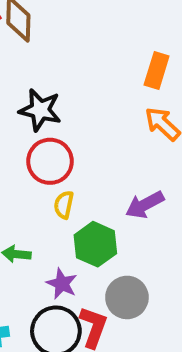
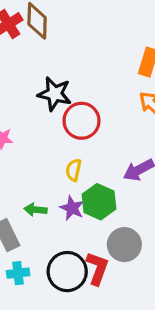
red circle: (50, 161) -> (81, 121), moved
purple star: (62, 284) -> (72, 208), moved

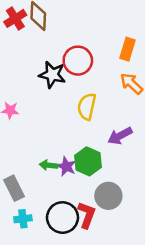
red circle: (81, 121) -> (78, 61), moved
yellow semicircle: (74, 170) -> (87, 107), moved, size x1.5
green arrow: (35, 210) -> (48, 165), moved

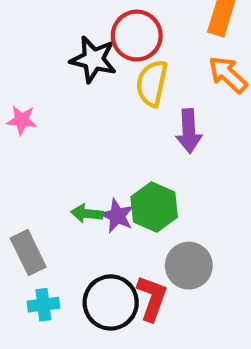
yellow semicircle: (87, 107) -> (152, 83), moved
purple arrow: (120, 136) -> (189, 131), moved, turned -65

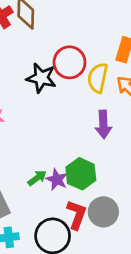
yellow semicircle: (152, 83) -> (98, 78), moved
green arrow: (87, 213) -> (37, 178), turned 138
red L-shape: (152, 298) -> (77, 215), moved

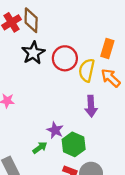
black star: (41, 78) -> (33, 53), moved, turned 30
purple star: (57, 179) -> (55, 130), moved

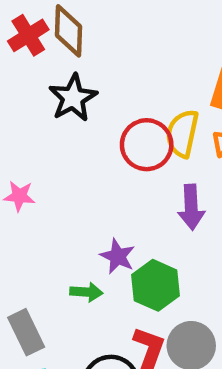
red circle: (65, 58) -> (147, 145), moved
green arrow: (40, 148) -> (86, 292), turned 40

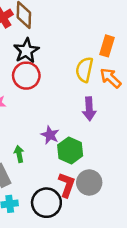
red circle: (147, 145) -> (26, 76), moved
green arrow: (86, 292) -> (19, 154), moved, turned -105

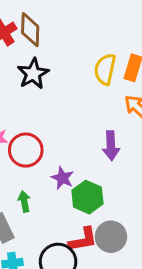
yellow semicircle: (84, 70) -> (105, 69), moved
red circle: (26, 76) -> (26, 150), moved
red L-shape: (67, 185) -> (83, 240), turned 60

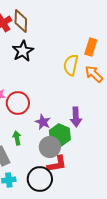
yellow semicircle: (105, 69) -> (71, 65), moved
purple arrow: (111, 146) -> (76, 117), moved
gray circle: (111, 237) -> (50, 147), moved

